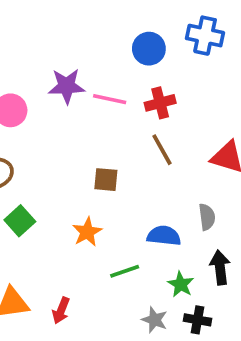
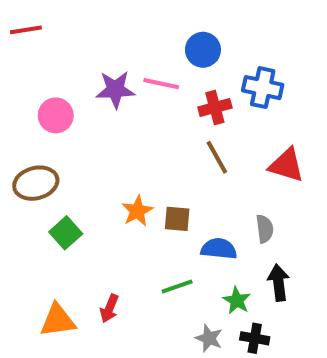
blue cross: (205, 36) -> (263, 88), moved
pink line: (110, 99) -> (161, 84), moved
brown square: (106, 180) -> (177, 219), moved
orange star: (87, 232) -> (137, 211), moved
red arrow: (61, 311) -> (109, 308), moved

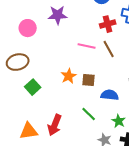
pink line: (161, 84) -> (87, 46), moved
green line: (177, 287) -> (89, 114), turned 63
red arrow: (109, 308) -> (55, 125), size x1.5

